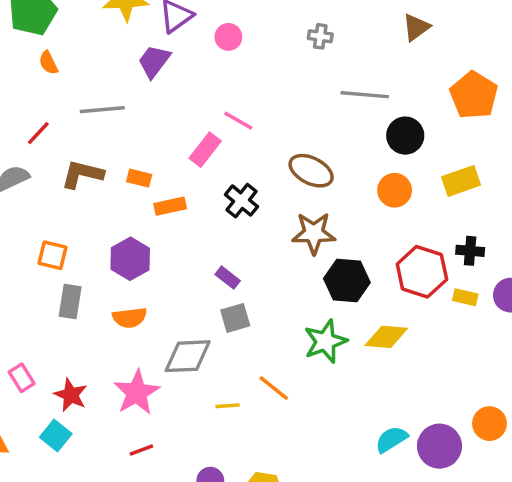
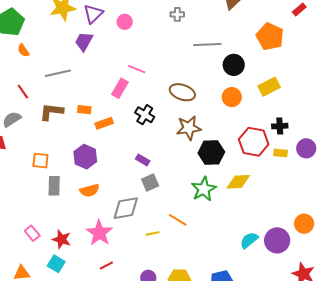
red line: (38, 133) -> (23, 92), turned -70

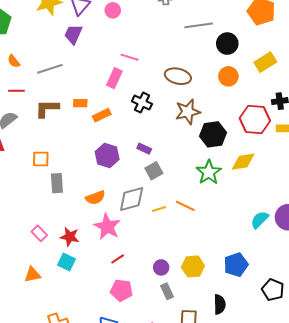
orange semicircle: (23, 50) -> (14, 61), moved
red line: (23, 92) -> (16, 91), turned -49
purple hexagon: (85, 157) -> (107, 156), moved
orange semicircle: (89, 190) -> (95, 198), moved
yellow line: (152, 233) -> (159, 209), moved

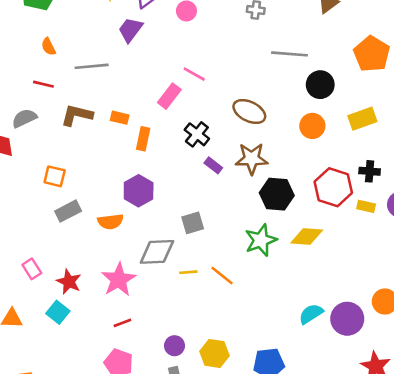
orange rectangle: (102, 115) -> (143, 139), turned -66
purple rectangle: (144, 149) -> (213, 165), moved
gray rectangle: (57, 183) -> (68, 211), turned 54
orange semicircle: (95, 198) -> (111, 222), moved

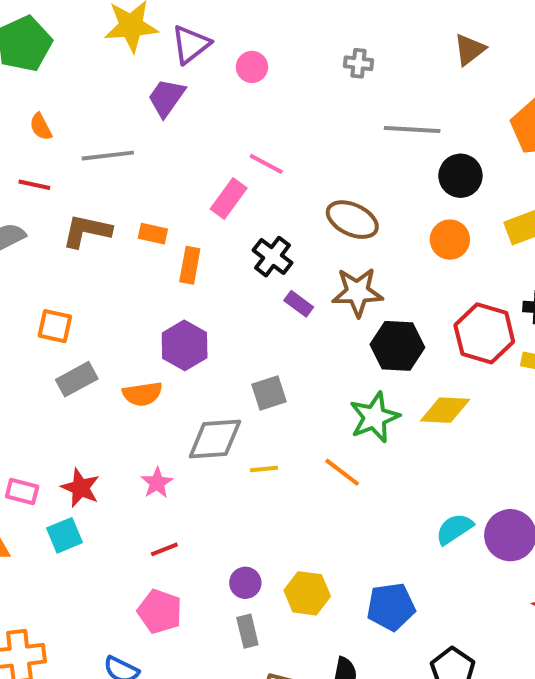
pink rectangle: (32, 269) -> (22, 491), moved, turned -42
orange line: (222, 276) -> (342, 472), moved
pink star: (119, 280) -> (157, 483), size x0.6
cyan square: (58, 312) -> (64, 535), turned 30

